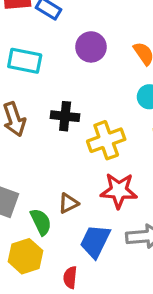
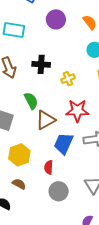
yellow cross: (106, 140) -> (68, 79), size x0.6
brown triangle: (68, 203) -> (45, 120), size x1.5
green semicircle: (41, 222) -> (31, 101), moved

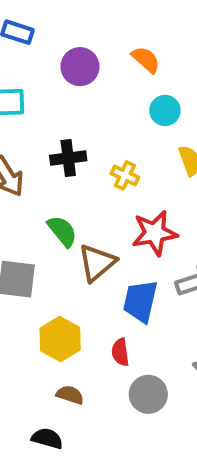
yellow cross: (68, 79) -> (125, 175), turned -32

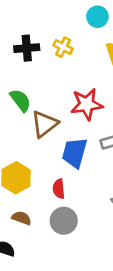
yellow cross: (125, 175) -> (63, 47), moved
gray circle: (148, 394) -> (64, 221), moved

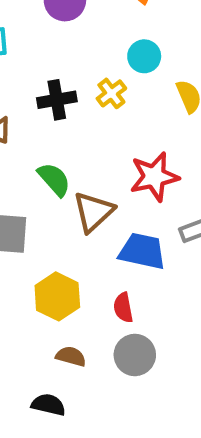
cyan circle: (97, 17) -> (144, 56), moved
yellow cross: (63, 47) -> (111, 93), turned 30
blue trapezoid: (74, 153) -> (142, 251), turned 92

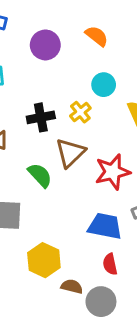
brown triangle: (93, 212) -> (70, 153), moved
red semicircle: (123, 308) -> (110, 264), moved
brown semicircle: (71, 356) -> (72, 286), moved

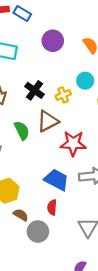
black cross: (41, 117) -> (34, 90), turned 30

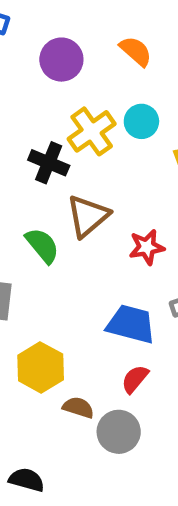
yellow cross: (63, 95) -> (92, 131), moved, size x1.5
red star: (73, 143) -> (147, 247), size x0.7
red semicircle: (52, 207) -> (135, 379), turned 48

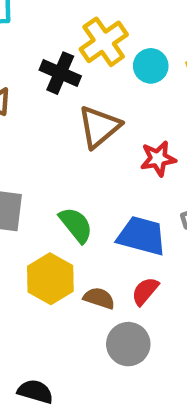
cyan circle: (141, 121) -> (151, 66), moved
green semicircle: (42, 245) -> (76, 225), moved
brown semicircle: (78, 408) -> (99, 298), moved

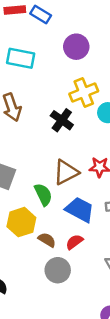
black cross: (60, 73) -> (62, 120), moved
brown triangle: (99, 127) -> (66, 172), moved

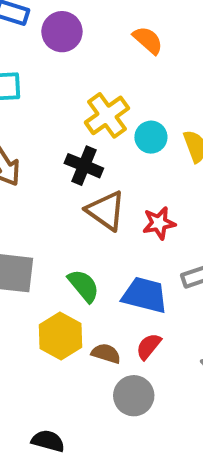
purple circle: (76, 47) -> (62, 32), moved
brown triangle: (66, 172) -> (106, 211), moved, turned -44

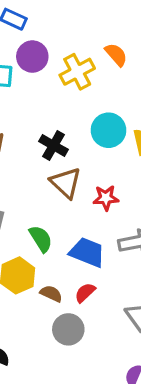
purple circle: (62, 32) -> (32, 57), moved
yellow cross: (107, 115) -> (77, 72), moved
cyan circle: (151, 137) -> (108, 130), size x1.4

